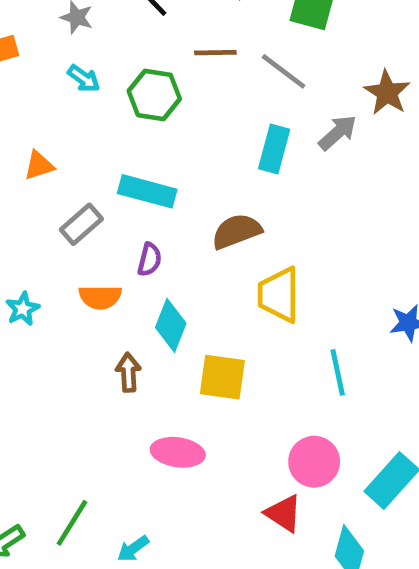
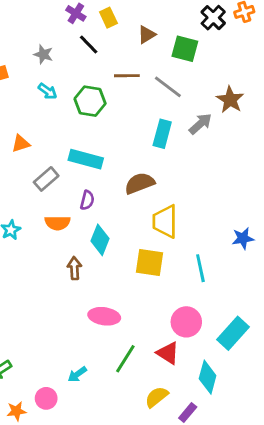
yellow square: (222, 377) -> (149, 262), moved
green line: (72, 523) -> (125, 359), moved

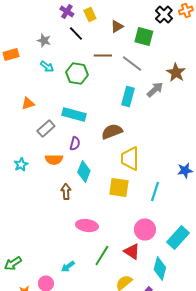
cyan line: (200, 268) -> (155, 192), turned 30

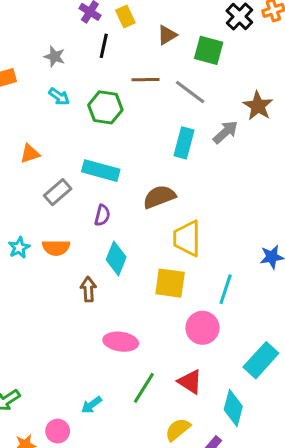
black line: (76, 34) -> (104, 46), turned 56
orange semicircle: (54, 160) -> (56, 248), moved
pink circle: (145, 230) -> (202, 328), moved

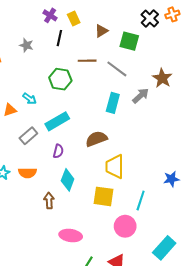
cyan arrow: (59, 97) -> (29, 99), moved
cyan rectangle: (101, 171) -> (57, 121), turned -45

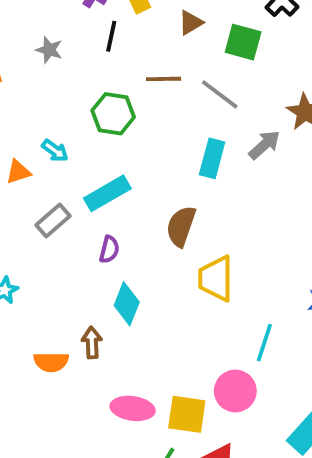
brown semicircle: (96, 139) -> (181, 226), turned -50
orange semicircle: (27, 173) -> (51, 362), moved
yellow square: (104, 196) -> (187, 414), moved

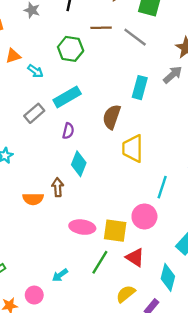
gray arrow: (264, 145) -> (173, 75), moved
cyan rectangle: (212, 158) -> (140, 88), moved
orange triangle: (18, 172) -> (13, 56), moved

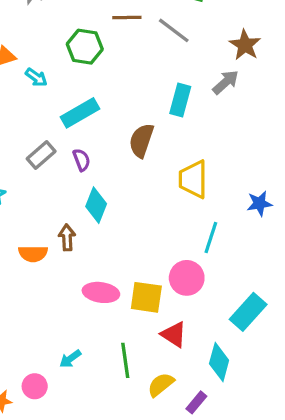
gray rectangle: (34, 113) -> (41, 155), moved
purple semicircle: (68, 131) -> (82, 160), turned -35
yellow trapezoid: (133, 148) -> (193, 179), moved
green line: (100, 262) -> (125, 360), moved, turned -40

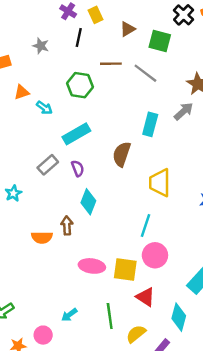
cyan line: (211, 237) -> (145, 226), moved

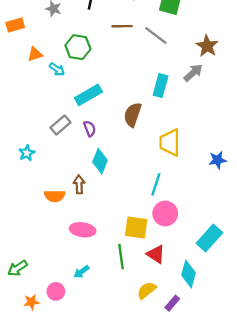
green hexagon: (80, 85) -> (78, 47), moved
pink ellipse: (92, 266) -> (83, 230), moved
green line: (110, 316) -> (121, 257), moved

